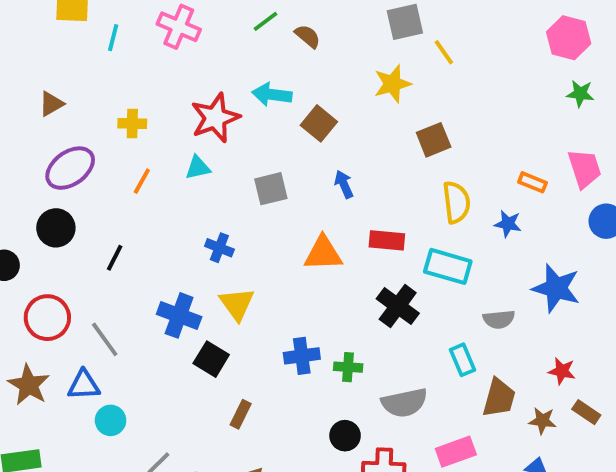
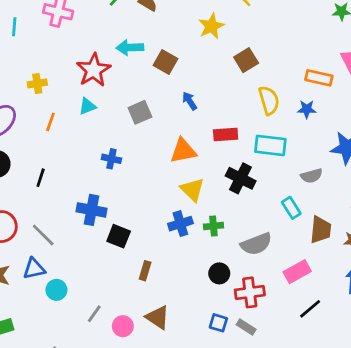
orange rectangle: (532, 182) -> (319, 78), size x1.4
yellow triangle: (237, 304) -> (192, 190), moved

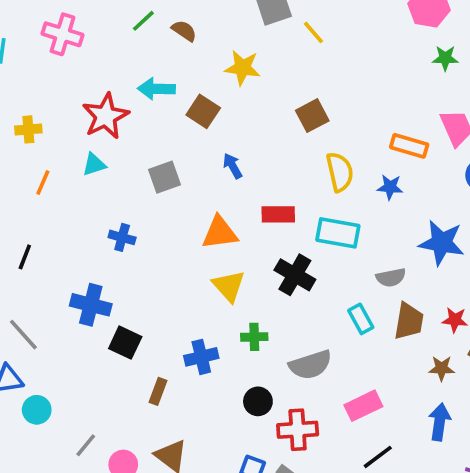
yellow star: (211, 26) -> (243, 68), moved, turned 30
blue cross: (180, 224) -> (201, 357), moved
brown trapezoid: (321, 230) -> (409, 321), moved

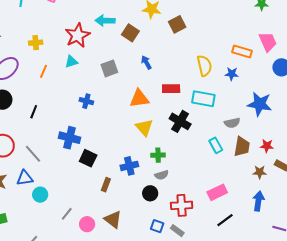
brown square: (312, 116) -> (177, 24), moved
gray semicircle: (310, 365) -> (162, 175), moved, size x0.6
black circle: (258, 401) -> (150, 193), moved

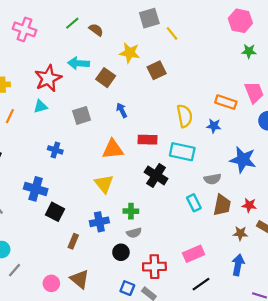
yellow triangle: (144, 127) -> (104, 184), moved
gray line: (67, 214) -> (15, 270), moved

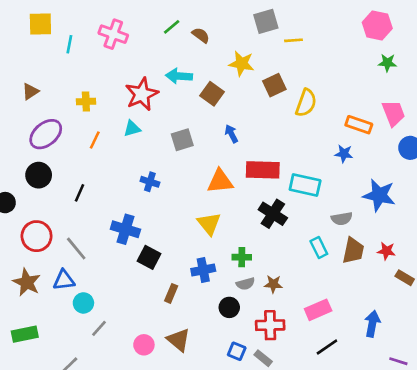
yellow line: (172, 33) -> (294, 40), turned -56
yellow semicircle: (185, 116) -> (306, 103), moved, turned 30
red rectangle: (148, 140) -> (263, 170), size x1.4
brown star: (240, 233) -> (273, 284), moved

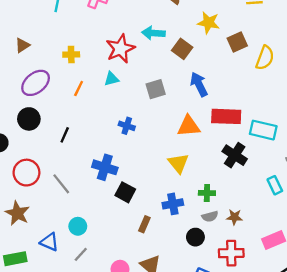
blue arrow: (231, 134) -> (199, 84), size x1.5
blue triangle: (64, 280) -> (49, 242), moved, turned 30
cyan circle: (83, 303) -> (78, 226), moved

